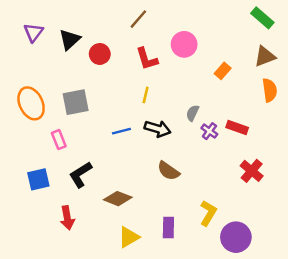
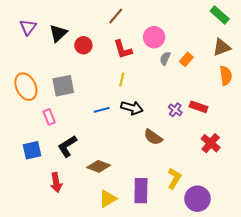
gray semicircle: (193, 113) -> (165, 58), moved
brown semicircle: (168, 171) -> (153, 137), moved
purple rectangle: (168, 228) -> (141, 191), size x1.4

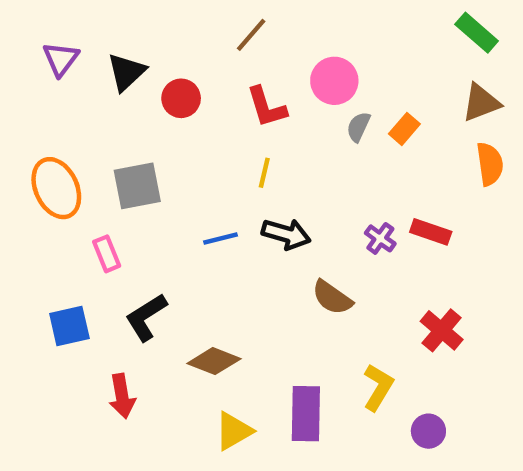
red cross: (211, 143) -> (442, 330), moved
purple circle: (197, 199) -> (428, 431), size x0.6

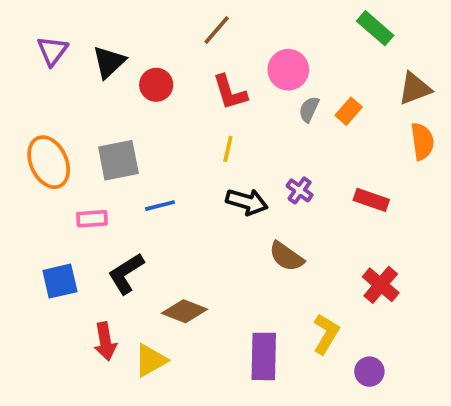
green rectangle: (477, 33) -> (375, 28), moved
blue line: (220, 238) -> (160, 206), moved
purple cross: (380, 238) -> (300, 190), moved
pink rectangle: (107, 254) -> (92, 219), turned -72
yellow triangle: (234, 431) -> (151, 360), moved

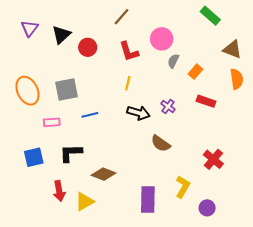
brown triangle: (415, 89) -> (232, 49), turned 42
orange rectangle: (349, 111) -> (195, 72), moved
red rectangle: (371, 200) -> (206, 101), moved
black L-shape: (126, 273) -> (71, 153), turned 30

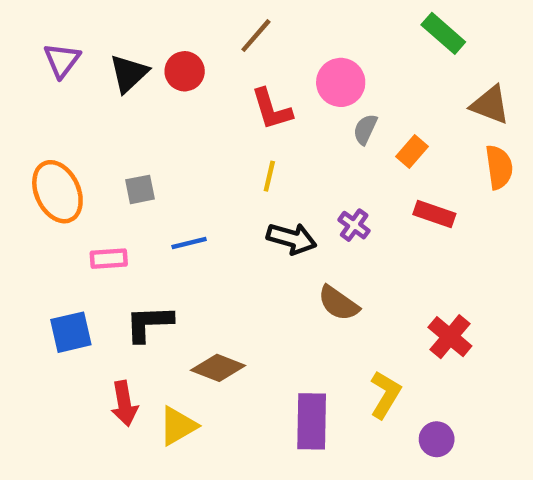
red circle: (88, 47) -> (185, 71), moved
gray square: (67, 90) -> (140, 189), size x0.6

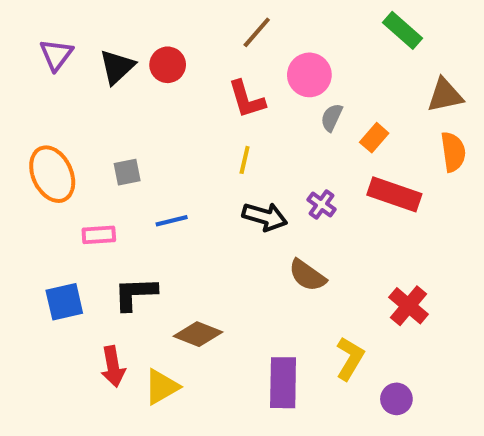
brown line: (256, 36) -> (257, 32), moved
brown triangle: (490, 105) -> (445, 95), turned -33
red rectangle: (434, 214) -> (394, 194), size x1.4

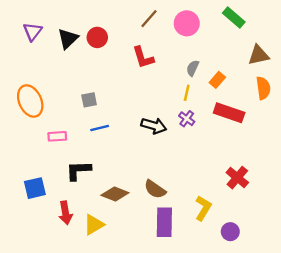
pink circle: (309, 75) -> (187, 23), moved
yellow line: (245, 160) -> (187, 93), moved
gray square: (127, 172) -> (89, 100), moved
brown semicircle: (307, 275) -> (155, 189), moved
blue square: (64, 302) -> (35, 188), moved

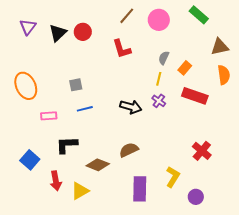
blue square: (35, 188) -> (30, 160), turned -36
brown semicircle: (155, 189) -> (129, 150), moved, turned 120

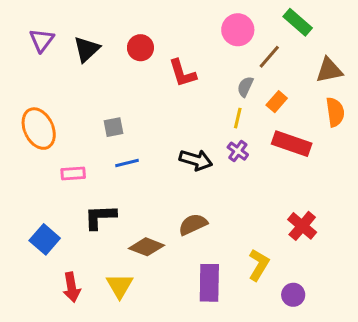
brown line: (127, 16) -> (269, 57), moved
red circle: (83, 32) -> (140, 48), moved
red arrow: (56, 181) -> (72, 287), moved
yellow triangle: (80, 191) -> (120, 286), turned -30

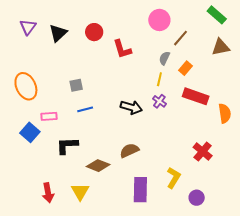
green rectangle: (298, 22) -> (217, 15), moved
orange semicircle: (335, 112) -> (225, 113), moved
blue square: (45, 239) -> (30, 132), moved

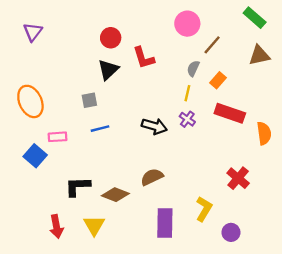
black triangle: (58, 33) -> (108, 70), moved
black L-shape: (67, 145) -> (78, 186), moved

